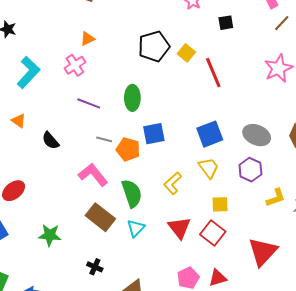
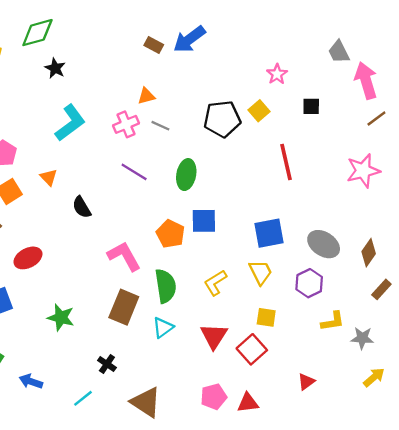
yellow square: (186, 53) -> (259, 111), moved
gray line: (104, 139) -> (160, 126), moved
brown rectangle: (100, 217) -> (124, 307), turned 64
red triangle: (263, 252) -> (306, 382), size x0.5

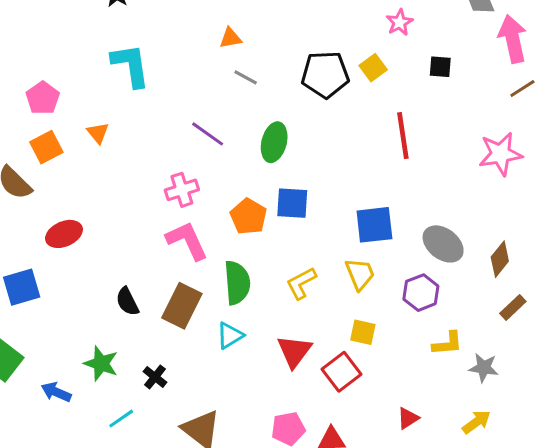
cyan L-shape: (70, 123) -> (131, 65), turned -66
pink cross: (126, 124) -> (182, 190), moved
black semicircle: (82, 207) -> (127, 302), moved
green star: (61, 317) -> (101, 364), moved
yellow arrow: (374, 377) -> (476, 422), moved

